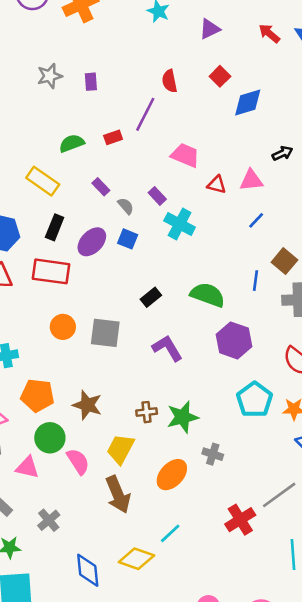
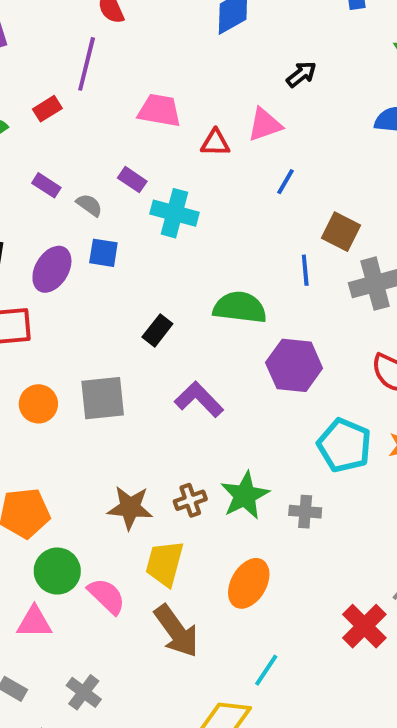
brown star: (87, 405) -> (130, 508), moved
gray cross: (213, 454) -> (305, 512), moved

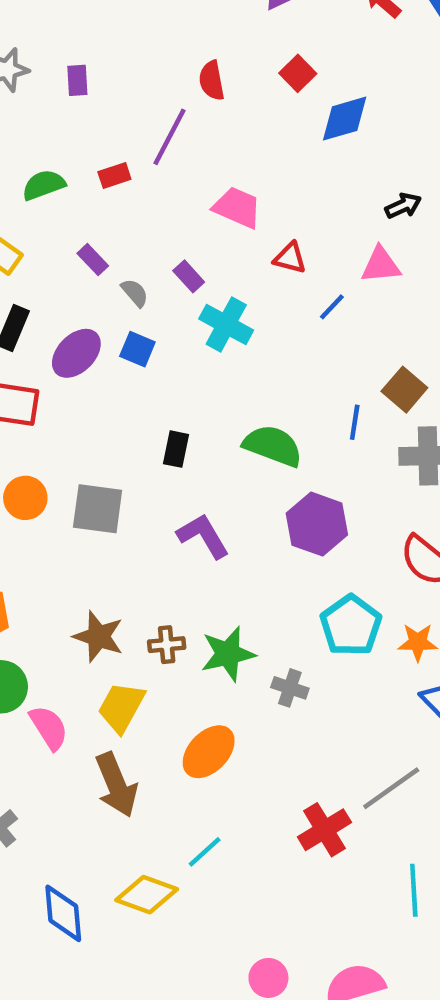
pink triangle: (265, 125) -> (381, 265), moved
blue line: (286, 182) -> (332, 307), moved
black rectangle: (157, 330) -> (176, 449), turned -40

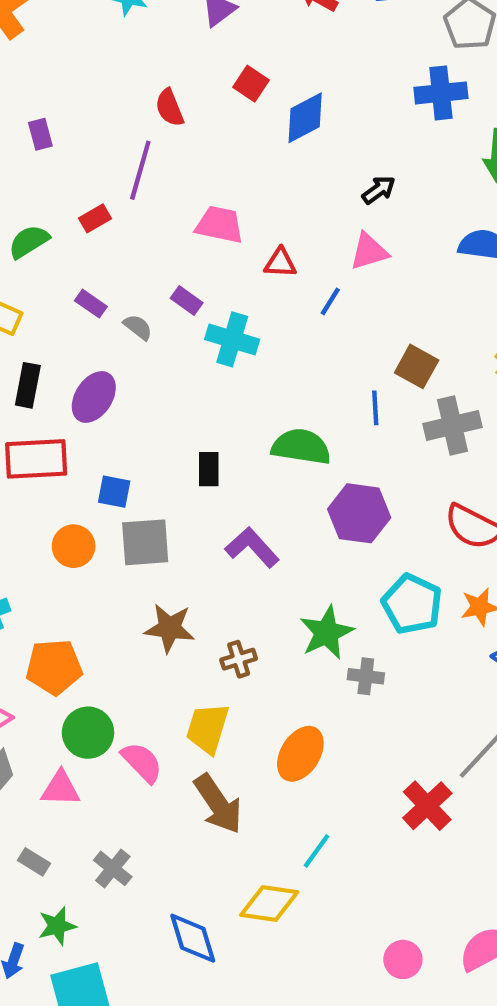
blue square: (137, 349) -> (114, 492), moved
brown star: (98, 637) -> (169, 628), moved
green star: (228, 654) -> (326, 633), moved

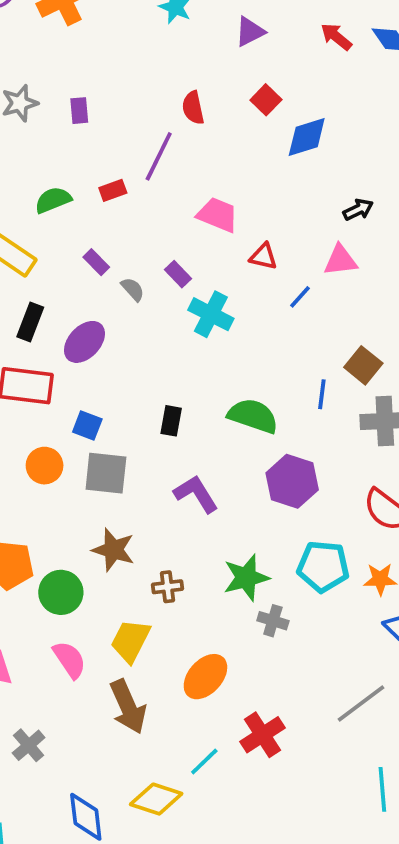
cyan pentagon: (412, 604) -> (323, 566), turned -30
green circle: (88, 733) -> (61, 592), moved
red cross: (427, 806) -> (262, 735), moved

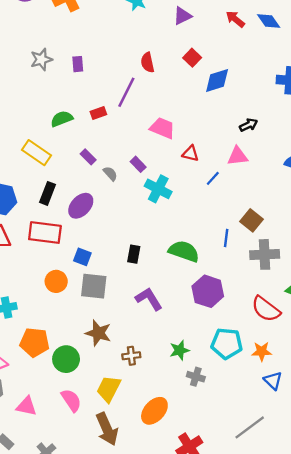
green star: (246, 578) -> (179, 350), size x0.7

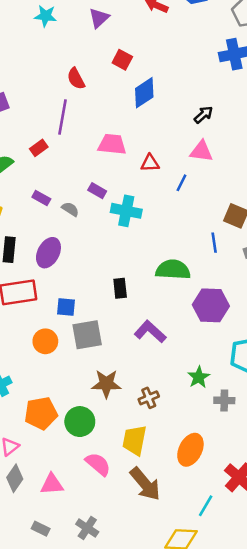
blue diamond: (217, 80) -> (144, 93), moved
pink triangle: (238, 156) -> (201, 151), turned 30

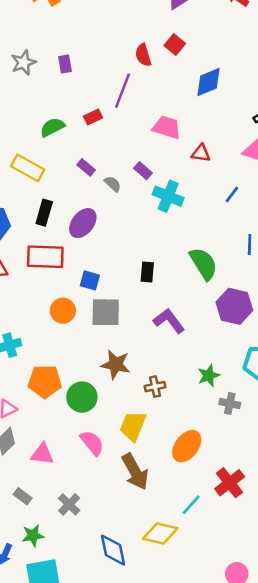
red square: (122, 60) -> (175, 44), moved
blue line: (182, 183) -> (232, 195), moved
green semicircle: (173, 270) -> (203, 264), turned 44

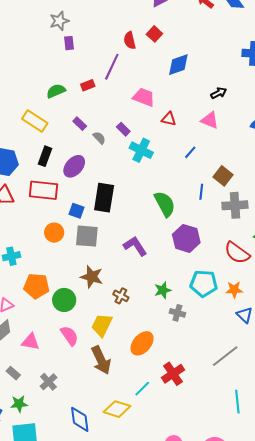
gray star: (23, 63) -> (59, 21), moved
black rectangle: (147, 272) -> (104, 198), moved, size x1.8
brown cross: (155, 387) -> (121, 296), turned 35

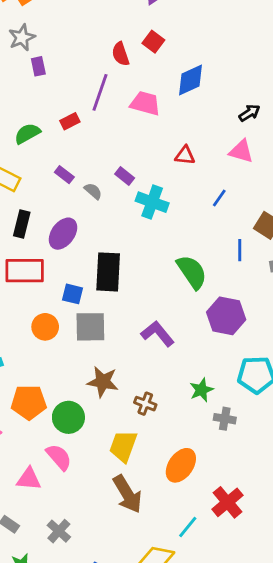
pink trapezoid: (144, 97) -> (145, 103), moved
pink semicircle: (69, 336) -> (59, 457), moved

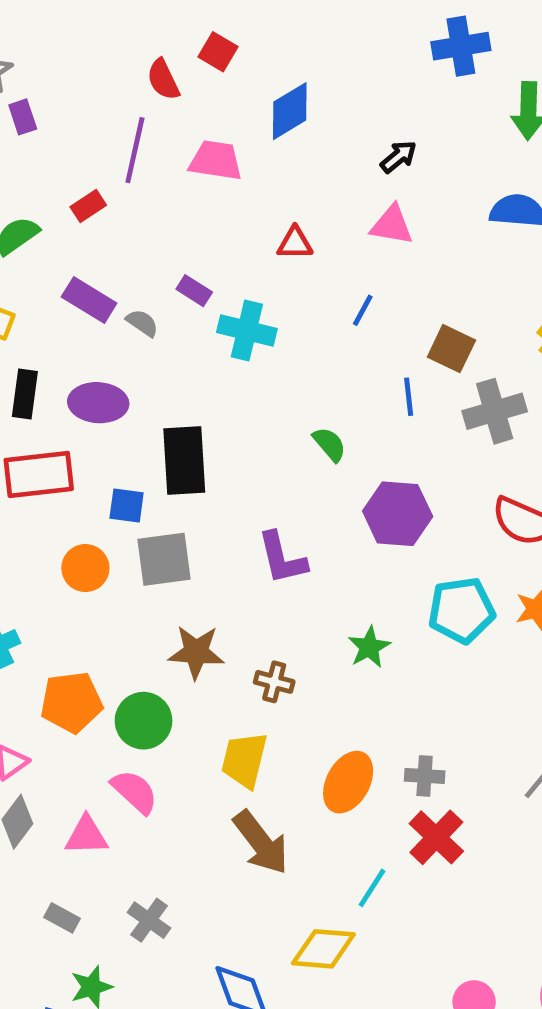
purple rectangle: (64, 175) -> (89, 300), size x1.5
purple ellipse: (63, 234) -> (98, 403), turned 64
green semicircle: (192, 272) -> (330, 444), size x0.6
purple L-shape: (158, 334) -> (282, 558), turned -148
gray cross: (225, 419) -> (425, 776), moved

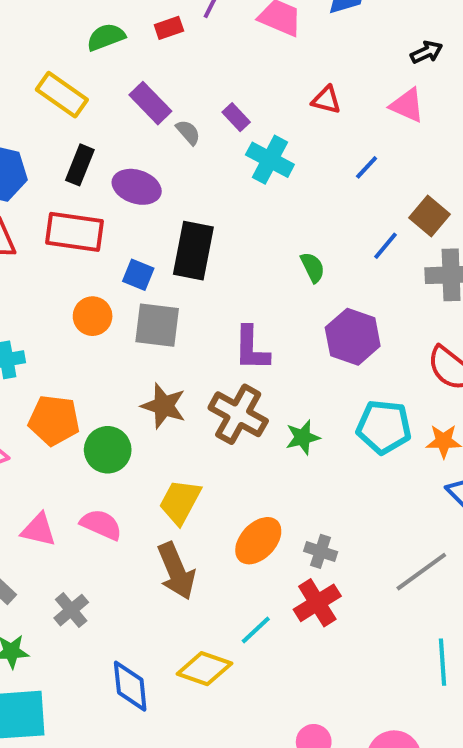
blue line: (409, 397) -> (385, 246), turned 32
brown cross: (274, 682) -> (238, 414), moved, size x1.8
pink semicircle: (135, 792) -> (101, 525), moved, turned -33

